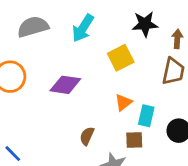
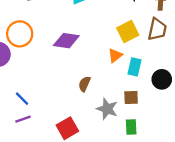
yellow square: (121, 58) -> (128, 32), moved
brown square: (134, 140) -> (131, 98), moved

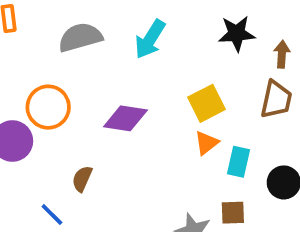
yellow square: (128, 32) -> (206, 103), moved
brown semicircle: (84, 84) -> (82, 179), moved

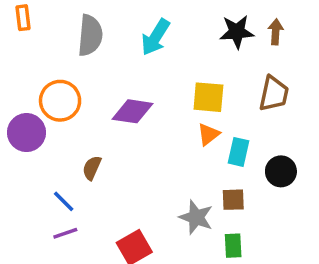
gray semicircle: (80, 37) -> (90, 35), turned 111
brown arrow: (282, 54) -> (276, 32), moved
yellow square: (206, 103) -> (208, 97), turned 32

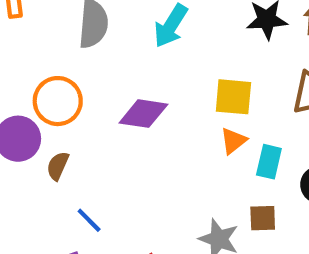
brown semicircle: (92, 168) -> (58, 166), moved
blue line: (64, 201) -> (89, 220), moved

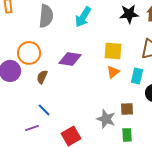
cyan rectangle: (269, 162) -> (137, 76), moved
brown semicircle: (58, 166) -> (42, 77), moved

